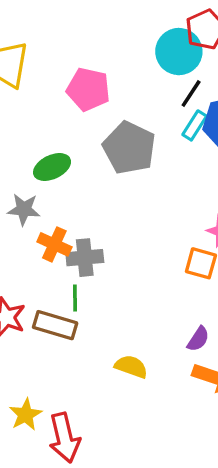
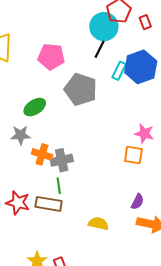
black line: (191, 93) -> (100, 49), moved

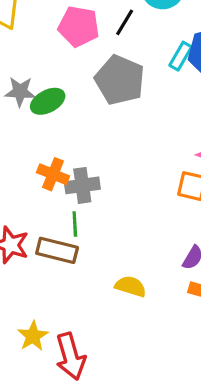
black line: (100, 49) -> (125, 22), moved
gray star: (21, 135) -> (20, 92), moved

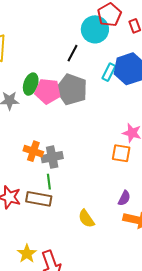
pink pentagon: (79, 26) -> (48, 91), moved
green ellipse: (48, 101) -> (31, 84), moved, turned -40
yellow semicircle: (131, 286) -> (86, 219), turned -138

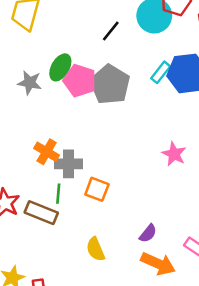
black line: (72, 53) -> (111, 31), moved
orange square: (121, 153) -> (97, 189), moved

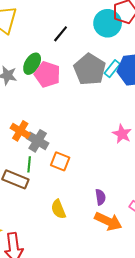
black line: (111, 31) -> (61, 34), moved
gray pentagon: (110, 85) -> (90, 69), moved
gray cross: (68, 164) -> (38, 141), turned 30
purple semicircle: (148, 233) -> (100, 197), turned -49

